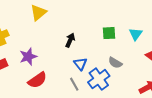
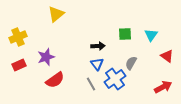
black arrow: (70, 40) -> (98, 46), moved, turned 64
gray semicircle: (115, 63) -> (131, 63), turned 88

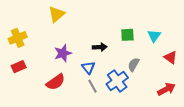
purple star: (46, 57) -> (63, 53), moved
blue triangle: (97, 64) -> (88, 68), moved

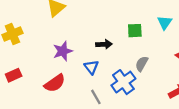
cyan triangle: (154, 36) -> (165, 23), moved
red rectangle: (19, 67) -> (14, 75), moved
gray line: (93, 86) -> (96, 97), moved

